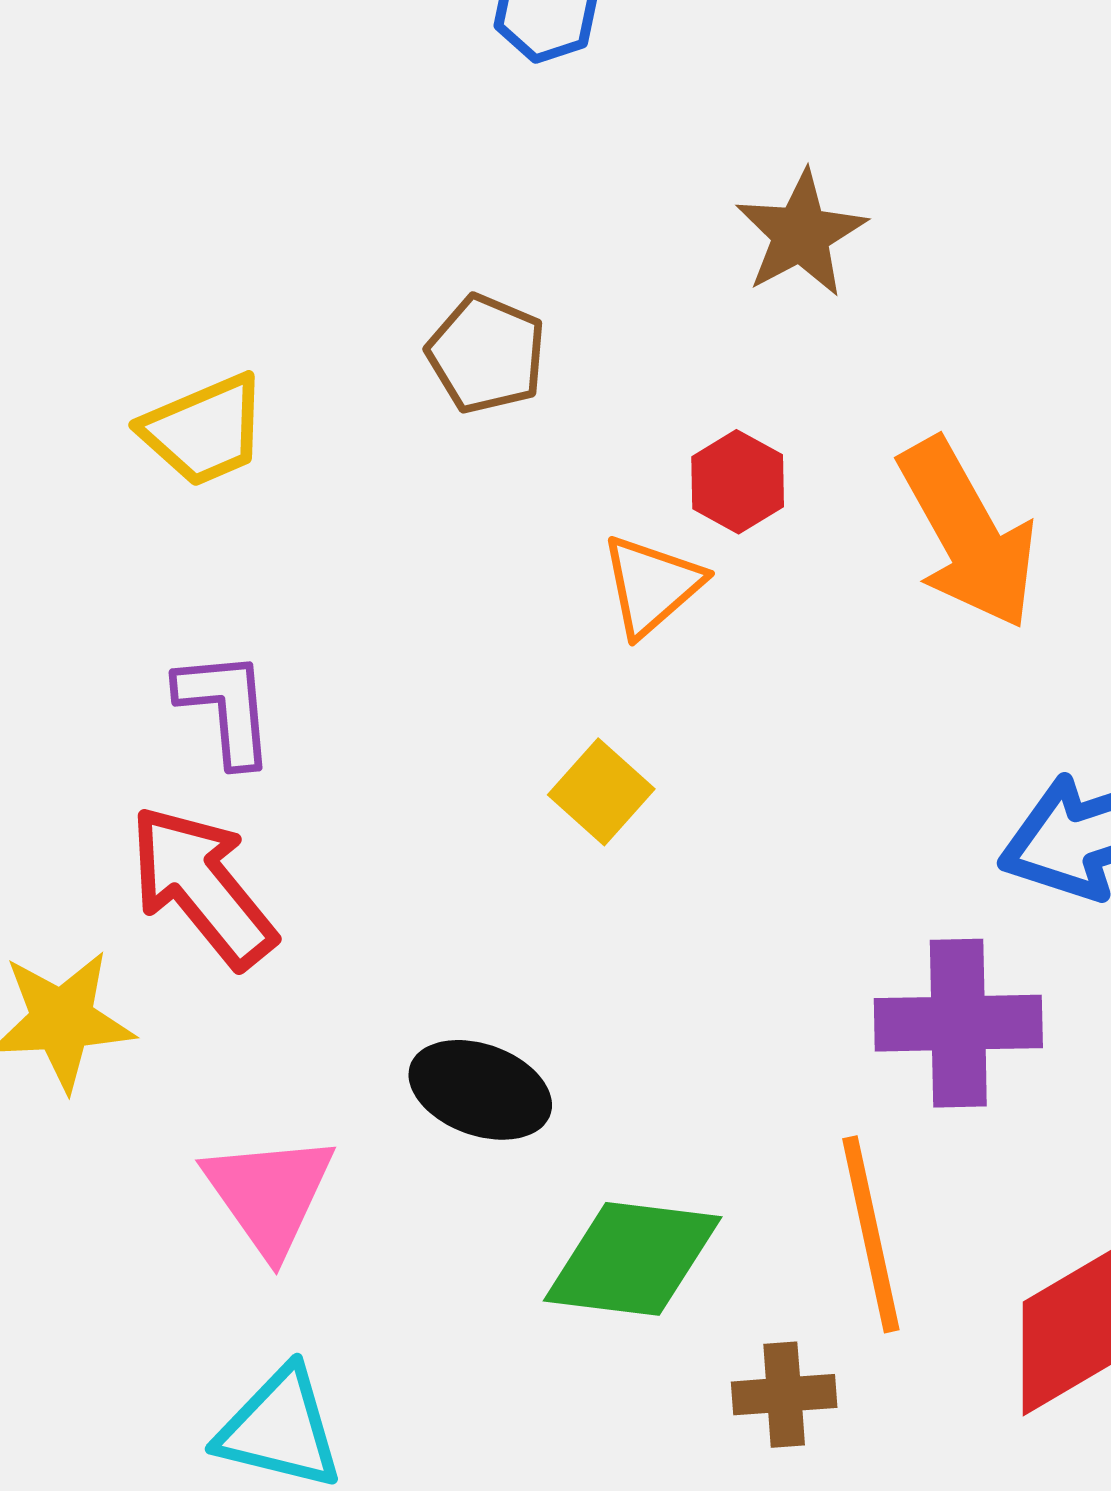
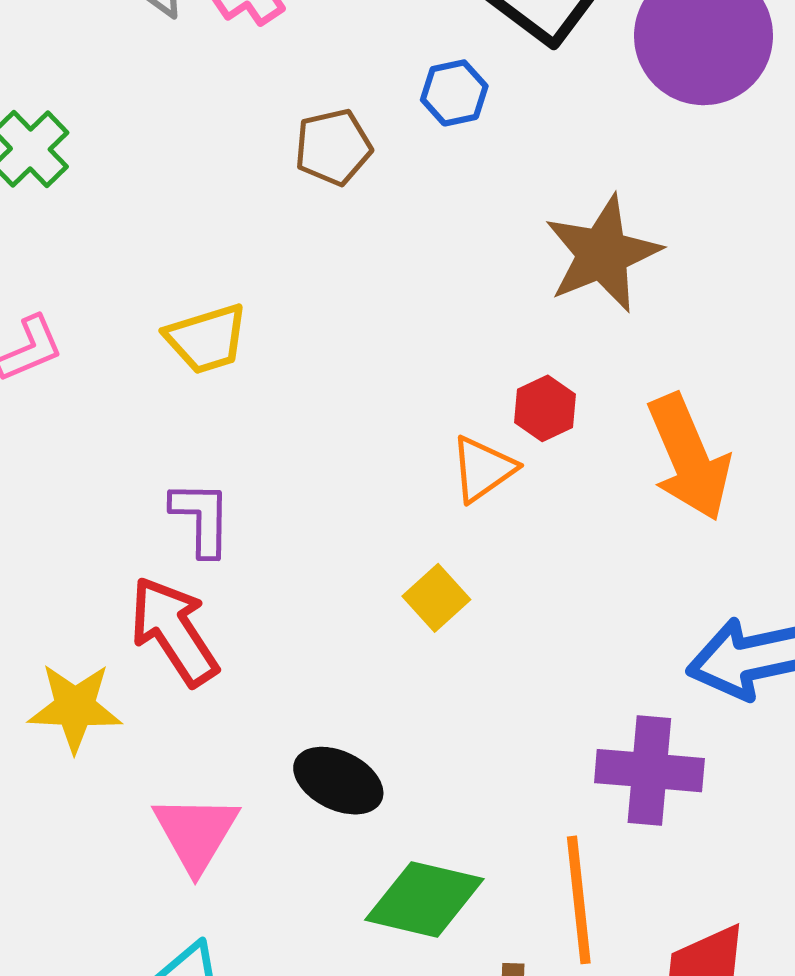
brown star: (801, 234) -> (603, 254), size x1.4
brown pentagon: (486, 354) -> (333, 147), moved, turned 30

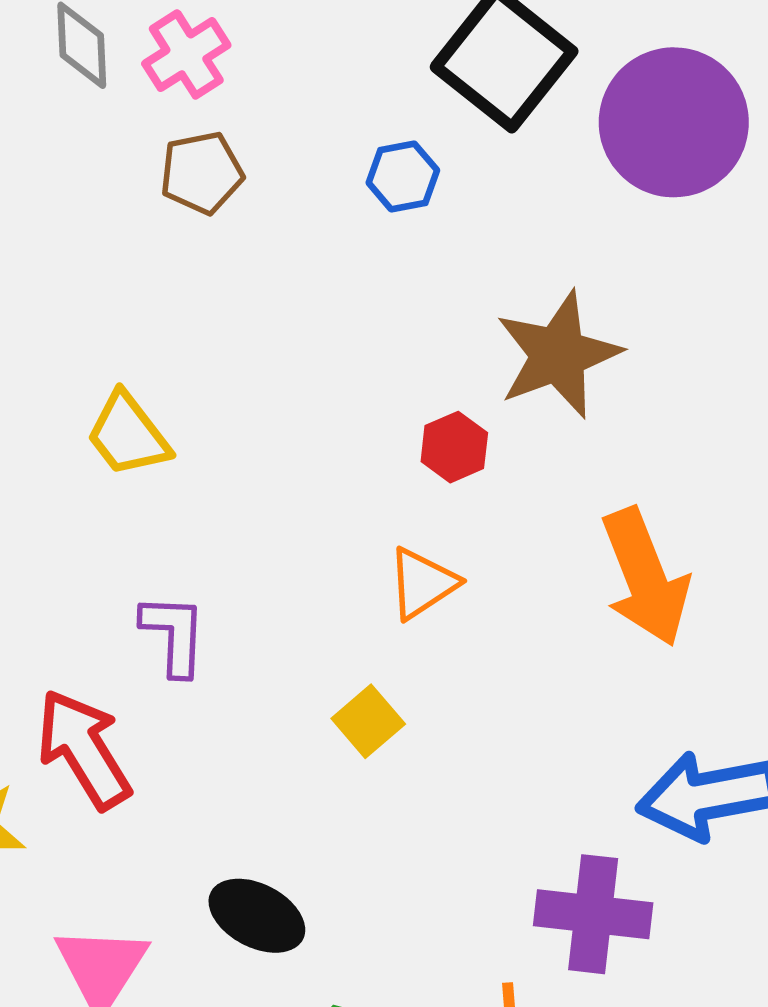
brown pentagon: (333, 147) -> (202, 173), moved
yellow trapezoid: (207, 339) -> (128, 435), turned 68
red hexagon: (545, 408) -> (454, 447), moved
purple L-shape: (201, 518) -> (174, 635), moved

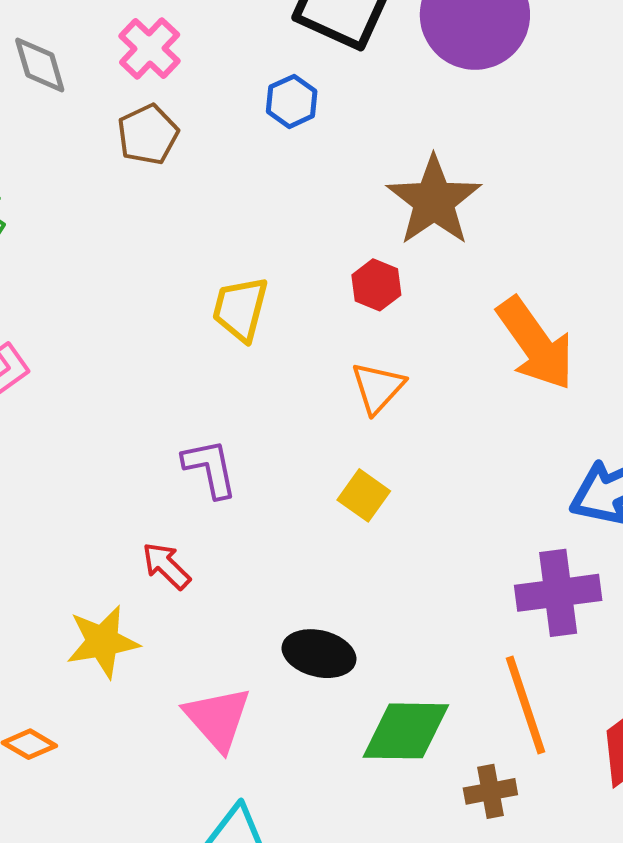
pink cross: (186, 54) -> (150, 49), moved
yellow trapezoid: (128, 435) -> (240, 309), moved, turned 66
red arrow: (84, 749) -> (166, 566), size x0.6

